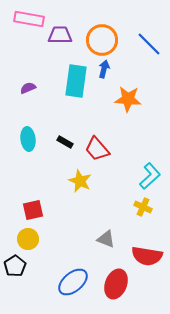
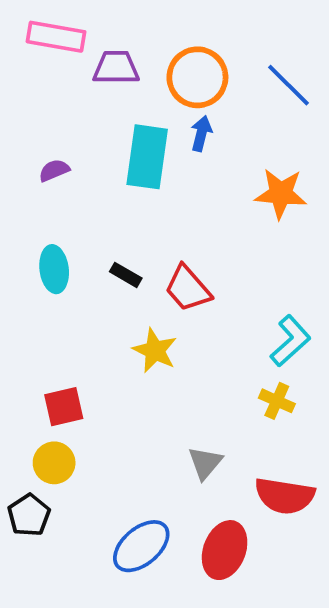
orange star: (128, 99) -> (281, 194), moved
gray triangle: (106, 239) -> (205, 463), turned 48

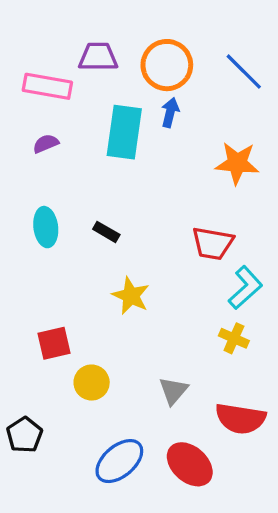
pink rectangle: (56, 37) -> (47, 86), moved
red trapezoid: (188, 289) -> (213, 243), moved, turned -39
yellow circle: (54, 463) -> (92, 383), moved
red ellipse: (225, 550) -> (190, 464), turned -69

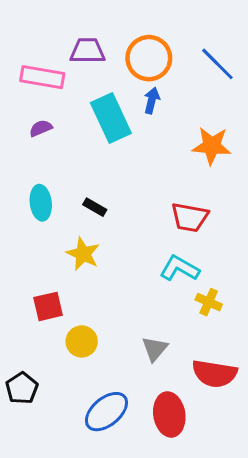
cyan rectangle: (124, 132) -> (111, 118), turned -33
cyan L-shape: (245, 288) -> (179, 268), moved, turned -108
yellow star: (131, 296) -> (83, 254), moved
red ellipse: (190, 464) -> (169, 414), turned 39

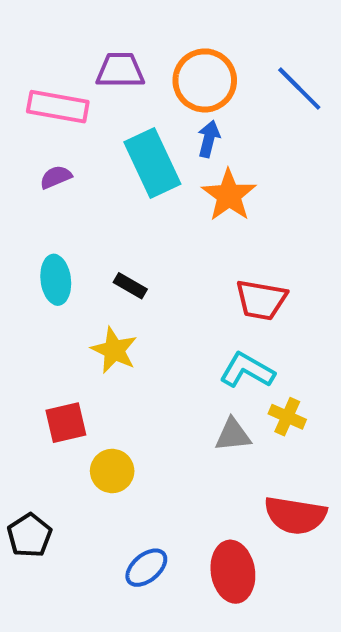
orange star: (212, 146) -> (229, 195), moved, turned 30
gray triangle: (155, 349) -> (233, 435), moved, turned 44
blue ellipse: (106, 412) -> (146, 568), size x0.7

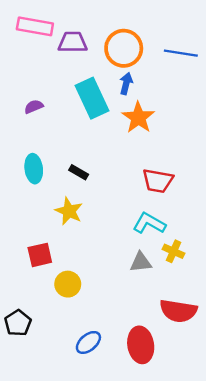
blue line: (299, 89) -> (181, 53), turned -36
pink rectangle: (58, 107) -> (35, 26), moved

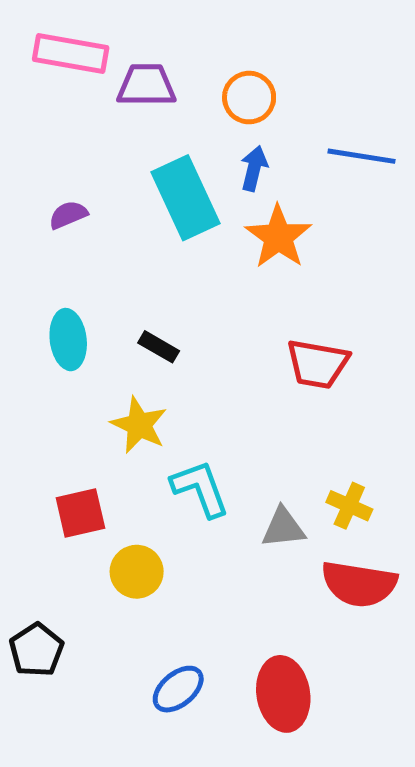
orange circle: (124, 48) -> (249, 98), size x0.7
blue line: (181, 53) -> (361, 156), moved
cyan L-shape: (149, 223) -> (200, 489), moved, turned 40
red semicircle: (178, 311) -> (359, 584), moved

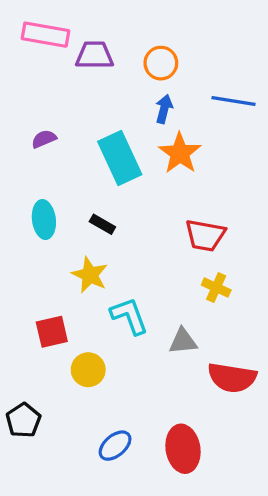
cyan rectangle: (186, 198) -> (120, 158), moved
yellow cross: (349, 506) -> (216, 288), moved

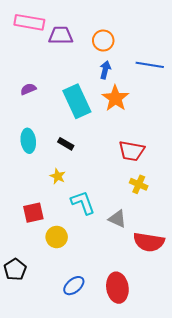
yellow star: (90, 275) -> (58, 176), size x0.7
gray triangle: (183, 341) -> (117, 219), turned 30

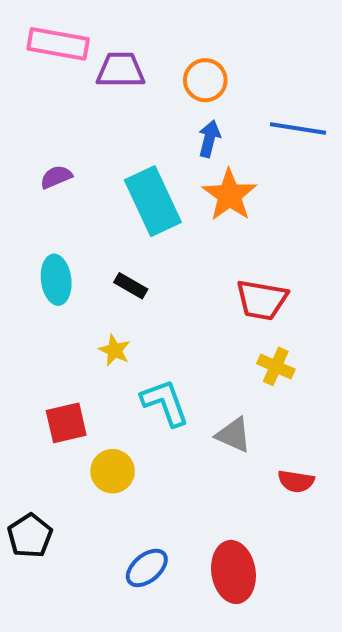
red semicircle: (149, 242) -> (296, 481), size x0.6

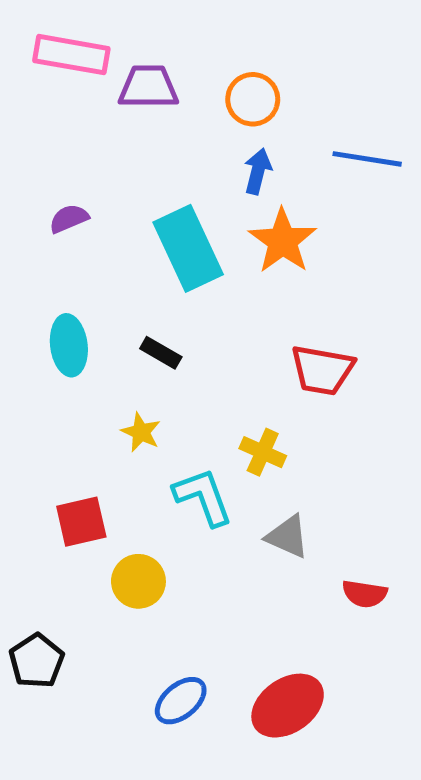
yellow cross: (276, 366) -> (263, 452), moved
red ellipse: (233, 572) -> (288, 706), turned 64

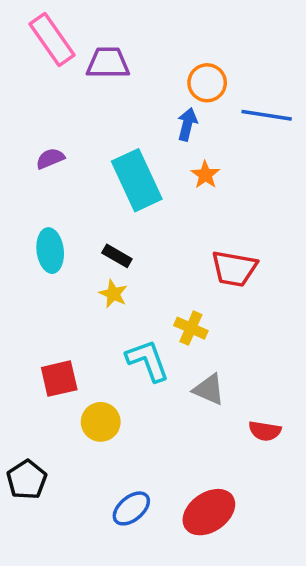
pink rectangle: (71, 55) -> (52, 39), turned 45
orange circle: (253, 99) -> (207, 83), moved
orange star: (283, 241) -> (205, 175), size x0.6
yellow star: (141, 432) -> (113, 294), moved

